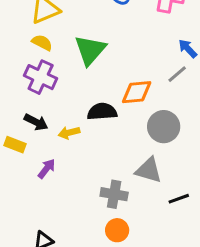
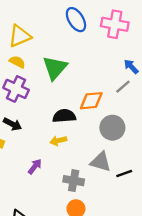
yellow arrow: (69, 133) -> (58, 141), moved
purple arrow: (47, 169) -> (35, 166), moved
black line: (179, 199) -> (124, 174), moved

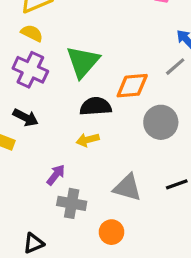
green triangle: (55, 68) -> (83, 62), moved
gray triangle: (101, 162) -> (127, 188), moved
gray cross: (74, 181) -> (72, 203), moved

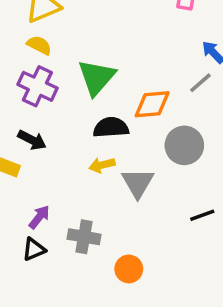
purple arrow: (56, 175) -> (39, 217), moved
gray triangle: (127, 188) -> (138, 183), moved, turned 44
black triangle: (34, 243) -> (34, 249), moved

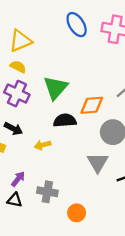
yellow arrow: (102, 165) -> (43, 145), moved
gray triangle: (138, 183) -> (98, 163), moved
black triangle: (34, 249) -> (15, 200), turned 35

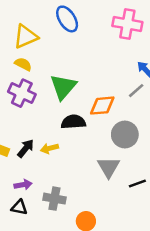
blue ellipse: (77, 25) -> (67, 19), moved
black arrow: (13, 129) -> (26, 148), moved, turned -78
purple arrow: (18, 179) -> (23, 185), turned 42

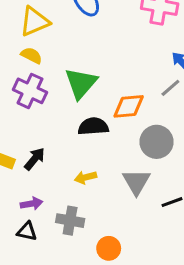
yellow arrow: (49, 148) -> (86, 177), moved

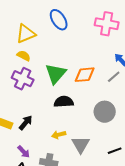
orange diamond: (129, 106) -> (85, 75), moved
gray triangle: (136, 182) -> (81, 145), moved
purple arrow: (32, 204) -> (24, 152), turned 56

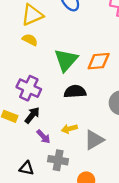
purple cross: (23, 79) -> (29, 88), moved
gray triangle: (81, 145) -> (94, 140), turned 30
purple arrow: (24, 152) -> (43, 137), moved

